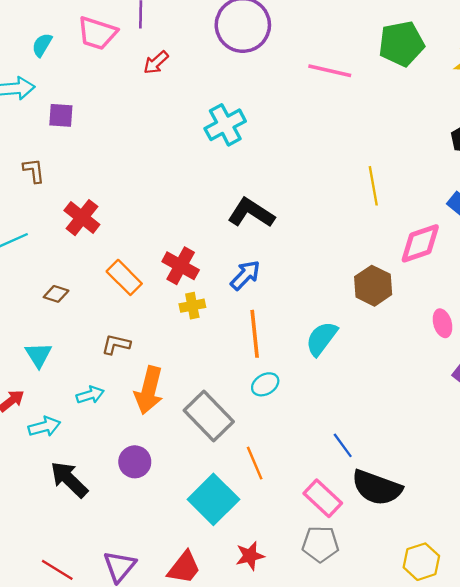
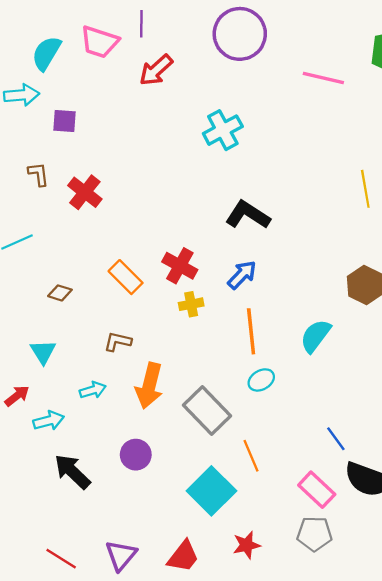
cyan semicircle: (42, 45) -> (46, 53), size x1.5
red arrow: (156, 63) -> (156, 70), size x1.4
red cross: (82, 218) -> (85, 192), moved

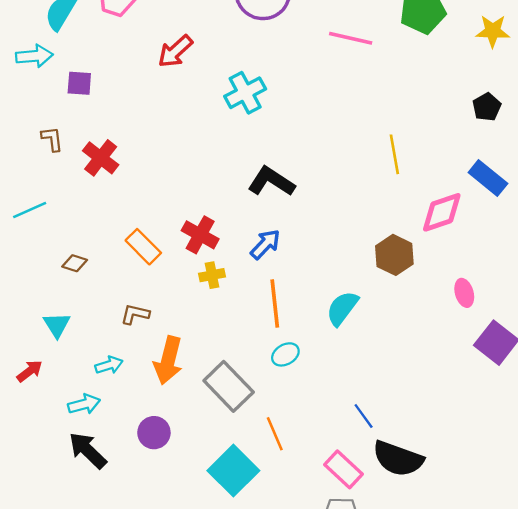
red arrow: (156, 70) -> (175, 51), moved
cyan arrow: (49, 421) -> (84, 404), moved

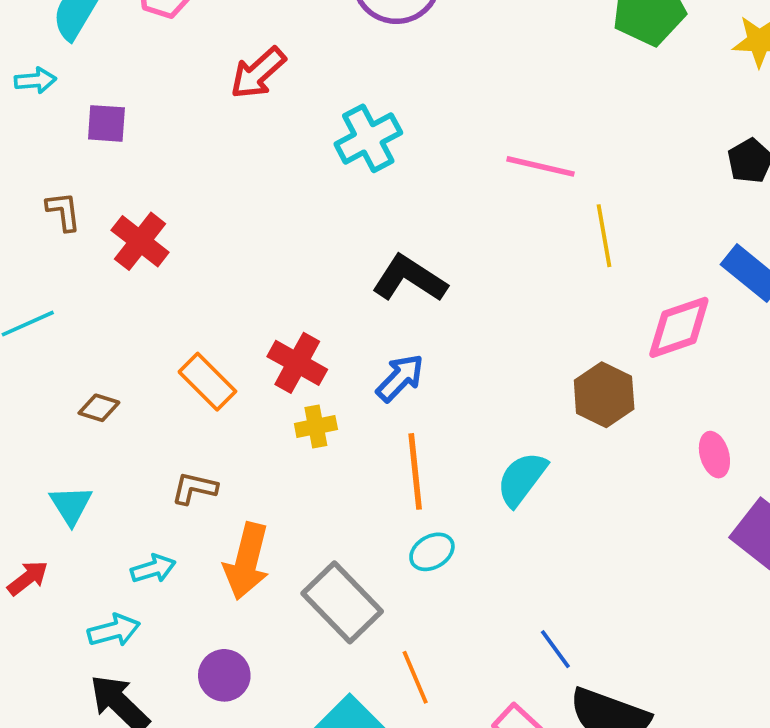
pink line: (351, 38) -> (540, 166), moved
cyan arrow: (34, 56) -> (35, 80), size x0.7

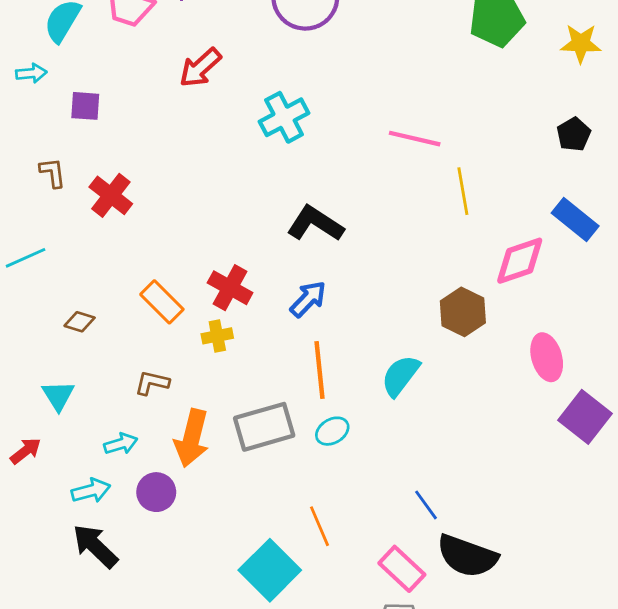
yellow cross: (316, 427) -> (217, 336), moved
pink ellipse: (714, 455) -> (547, 357), size x1.4
gray rectangle: (342, 602) -> (264, 427), moved, turned -62
purple circle: (224, 675) -> (156, 492), moved

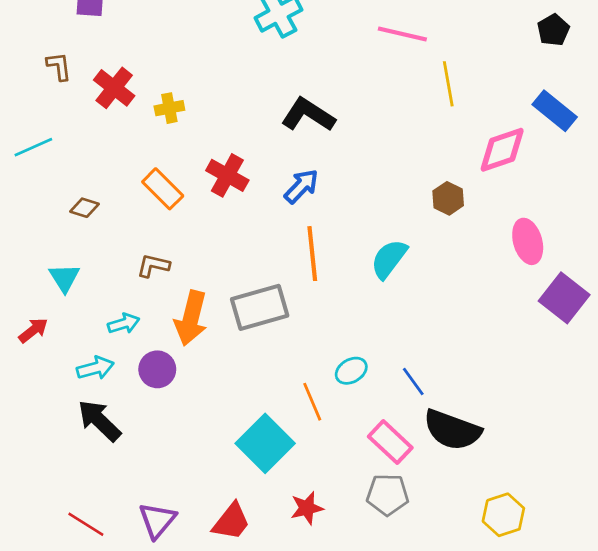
brown hexagon: (463, 312) -> (448, 198), size x0.7
yellow cross: (217, 336) -> (169, 108), moved
cyan ellipse: (332, 431) -> (351, 371), moved

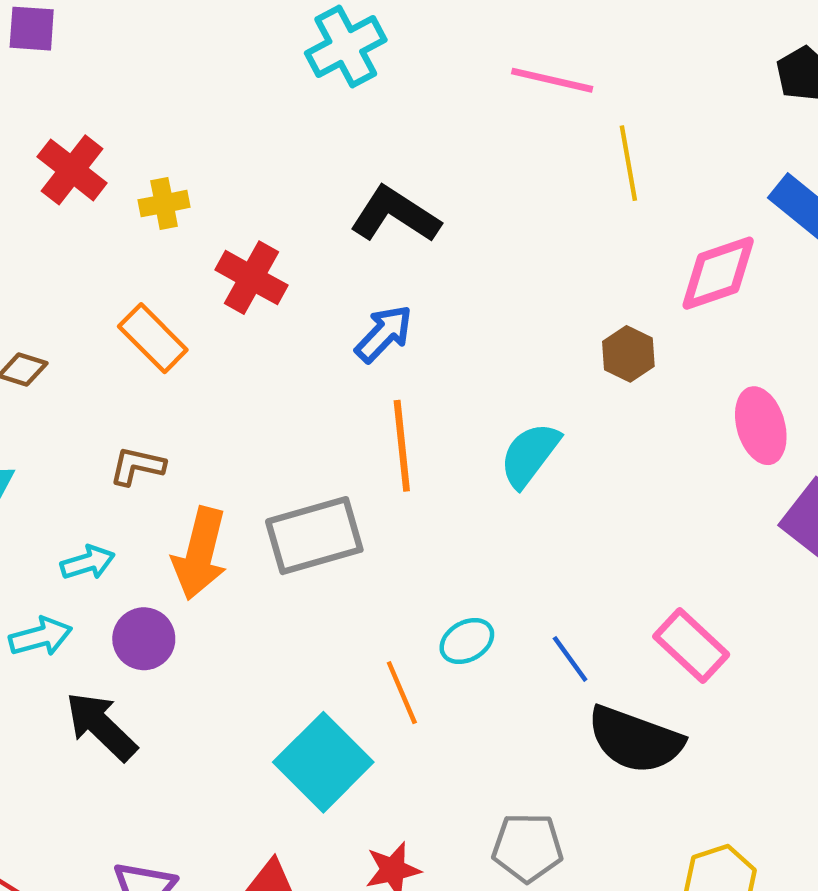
red cross: (227, 175) -> (252, 278), moved
black arrow: (99, 421) -> (101, 726), moved
pink rectangle: (390, 442) -> (691, 645), moved

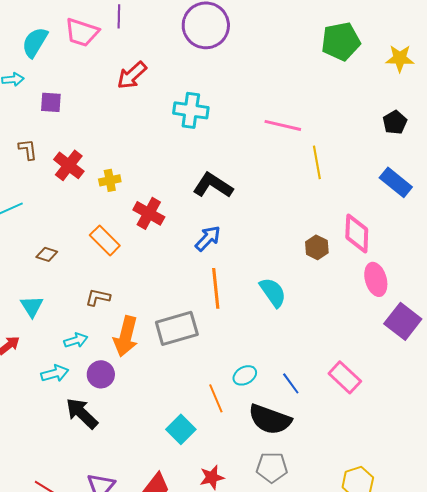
cyan cross: (346, 47) -> (191, 110), turned 36
pink diamond: (718, 273) -> (357, 233), moved, turned -69
cyan semicircle: (530, 455) -> (273, 292), turned 108
black semicircle: (635, 740) -> (270, 419), moved
cyan square: (323, 762) -> (181, 429), size x0.7

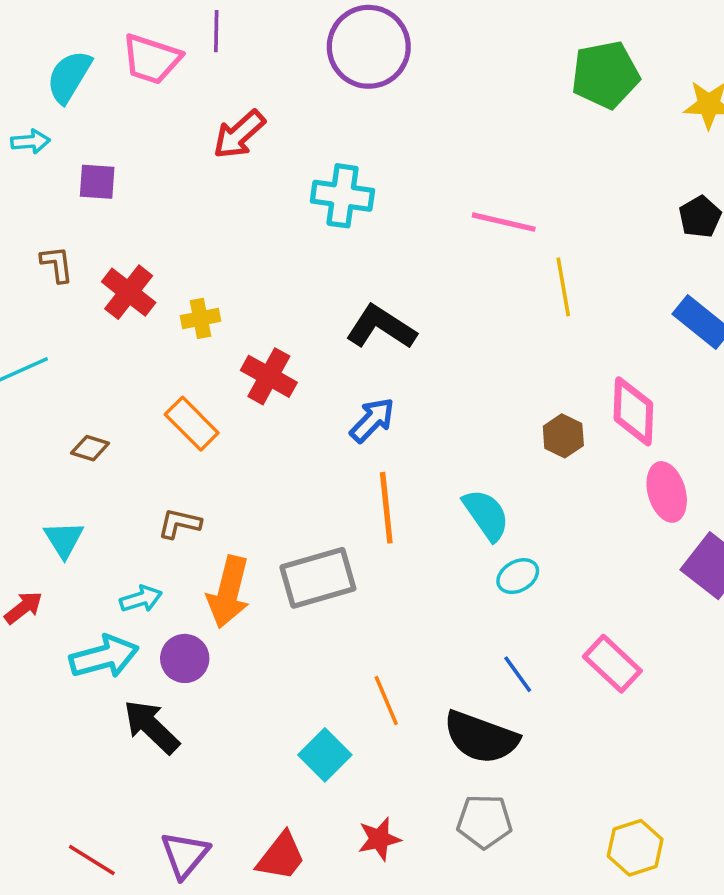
cyan arrow: (55, 373) -> (104, 657), size x1.4
cyan ellipse: (245, 375) -> (518, 576), moved

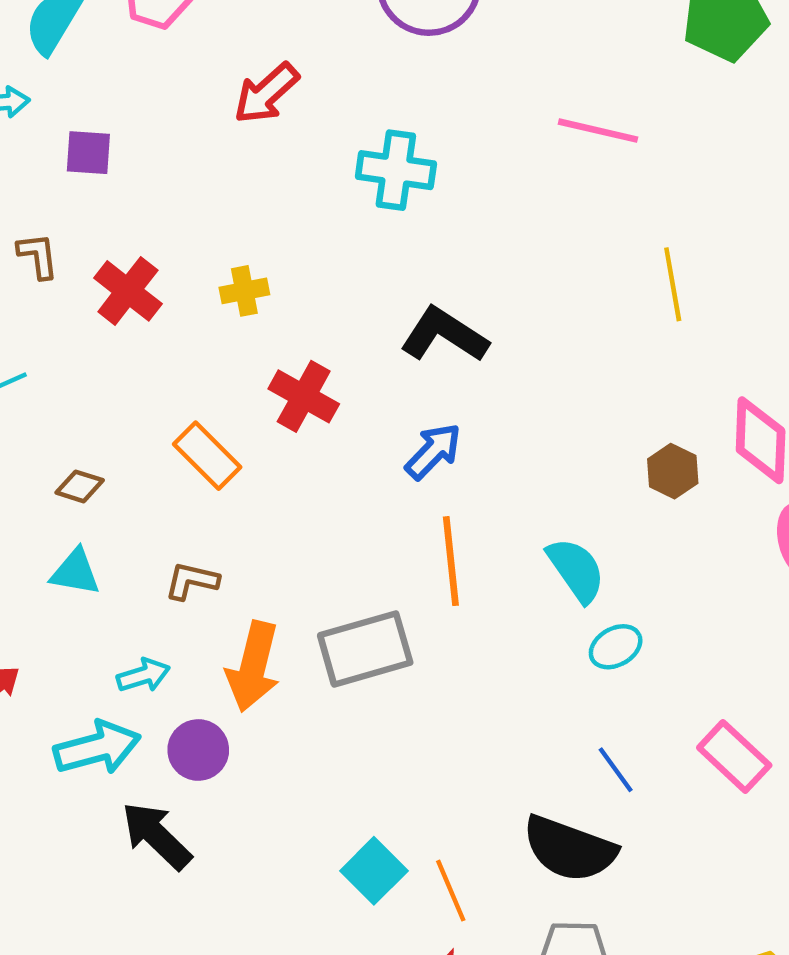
pink line: (504, 222) -> (598, 131), moved
yellow cross: (200, 318) -> (244, 291), moved
cyan triangle: (64, 539) -> (75, 572), moved, turned -48
orange line: (386, 701) -> (451, 891), moved

